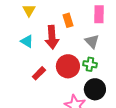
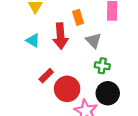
gray triangle: (92, 41) -> (93, 40), moved
red circle: (68, 66) -> (67, 89), moved

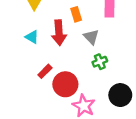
green cross: (102, 66) -> (100, 62), turned -32
black circle: (108, 93) -> (120, 95), moved

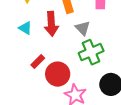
green cross: (100, 62) -> (91, 52), size x1.6

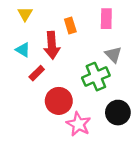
gray triangle: (83, 28) -> (113, 55), moved
red rectangle: (38, 61) -> (37, 73), moved

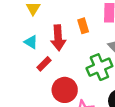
orange rectangle: (70, 26) -> (83, 26), moved

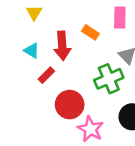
orange rectangle: (83, 26) -> (90, 32), turned -40

